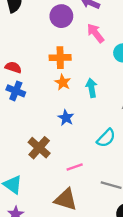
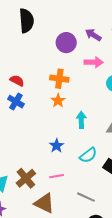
pink arrow: (96, 33) -> (94, 62), turned 120
cyan arrow: (91, 88) -> (81, 120), moved
blue star: (66, 118) -> (57, 146), moved
brown cross: (39, 148) -> (26, 178), moved

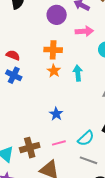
cyan arrow: (81, 120) -> (78, 73), moved
cyan semicircle: (88, 155) -> (86, 138), moved
brown cross: (26, 178) -> (30, 148), turned 30

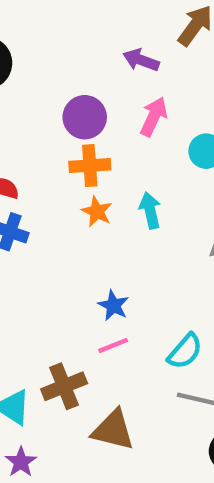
purple circle: (57, 15) -> (85, 117), moved
pink arrow: (84, 31) -> (154, 117), turned -54
pink line: (59, 143) -> (113, 345), moved

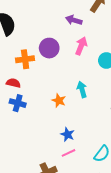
orange cross: (90, 166) -> (25, 59), moved
orange star: (97, 212) -> (59, 101), moved

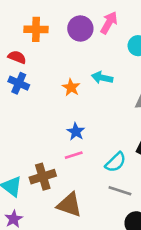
purple circle: (49, 48) -> (80, 29), moved
cyan arrow: (82, 89) -> (102, 78), turned -70

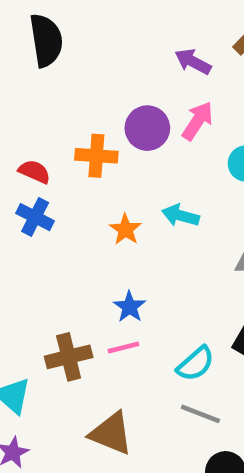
orange cross: (36, 29) -> (96, 156), moved
brown cross: (43, 177) -> (69, 357), moved

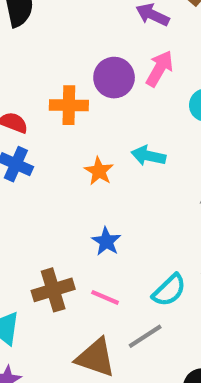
pink line: (123, 348) -> (105, 297), moved, turned 40
gray line: (200, 414) -> (145, 336), moved, turned -51

